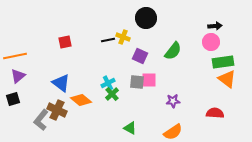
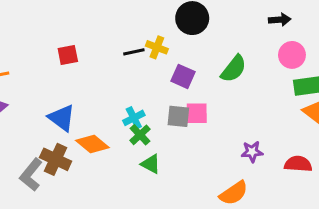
black arrow: (215, 26) -> (280, 20), moved
purple star: (173, 101) -> (252, 152), moved
green triangle: (130, 128) -> (151, 164), moved

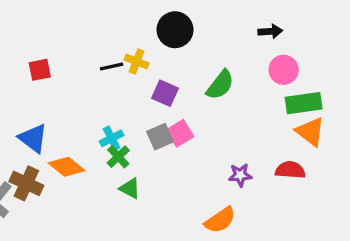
pink square: (197, 113) -> (180, 133), turned -30
gray square: (178, 116) -> (160, 137), turned -30
red semicircle: (298, 164) -> (290, 170), moved

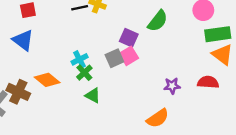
purple square: (165, 93) -> (129, 38), moved
blue triangle: (33, 138) -> (23, 40), moved

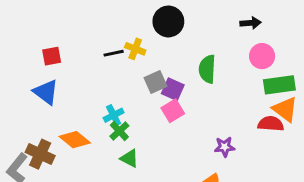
green semicircle: (158, 21) -> (207, 69), turned 145
gray square: (114, 58) -> (155, 82), moved
red semicircle: (208, 82) -> (271, 124), moved

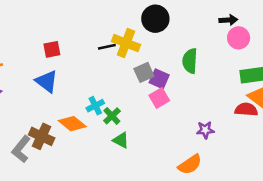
yellow cross: (135, 49) -> (126, 43), size x1.5
pink circle: (262, 56) -> (239, 38), moved
cyan cross: (114, 115) -> (95, 106), moved

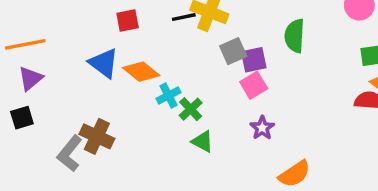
red square: (52, 49) -> (128, 20), moved
purple square: (159, 79) -> (254, 60), turned -36
orange diamond: (72, 124) -> (141, 72), moved
purple star: (205, 130) -> (262, 128), moved, turned -30

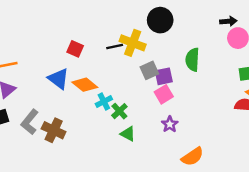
red square: (128, 20) -> (75, 49), turned 35
gray L-shape: (70, 153) -> (30, 122), moved

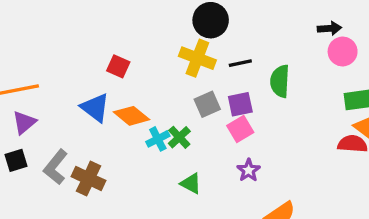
black circle: (160, 20) -> (211, 20), moved
black line: (115, 46) -> (240, 63), moved
gray square: (149, 70) -> (207, 104), moved
green cross: (119, 111) -> (179, 137), moved

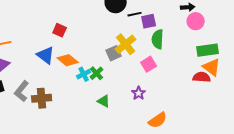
yellow cross: (197, 58) -> (126, 44), moved, turned 30
black line: (240, 63) -> (135, 14), moved
purple square: (240, 104) -> (149, 21), moved
pink square: (240, 129) -> (149, 64), moved
brown cross: (89, 179) -> (42, 98), turned -30

